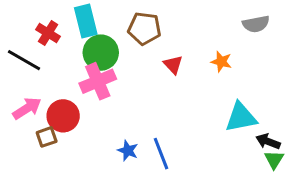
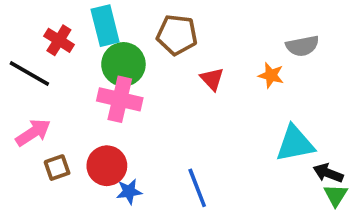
gray semicircle: (256, 24) -> (302, 46), moved
pink cross: (98, 81) -> (120, 99), turned 36
red circle: (63, 116) -> (107, 166), moved
blue star: (128, 151) -> (129, 192), moved, turned -30

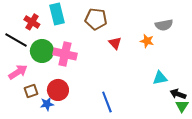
green circle: (123, 64) -> (42, 51), moved
cyan triangle: (295, 144) -> (160, 78), size x0.7
blue star: (129, 192) -> (47, 104), moved

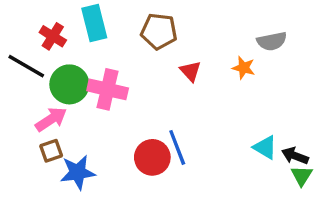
pink arrow: (18, 72) -> (51, 119), moved
cyan triangle: (160, 78) -> (265, 147), moved, turned 42
red circle: (58, 90) -> (152, 157), moved
blue line: (107, 102) -> (177, 147), moved
blue star: (47, 104) -> (78, 172), size x1.5

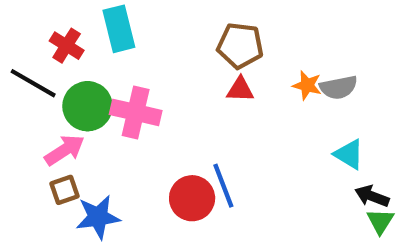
brown pentagon: (159, 31) -> (240, 46), moved
gray semicircle: (272, 41) -> (338, 87), moved
red triangle: (190, 71) -> (240, 89), turned -45
cyan triangle: (265, 147) -> (349, 154), moved

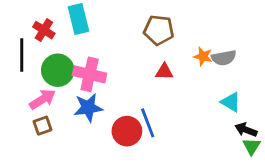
black line: (33, 83) -> (22, 55), turned 60
red triangle: (240, 89) -> (164, 72), moved
blue star: (98, 217) -> (88, 108), moved

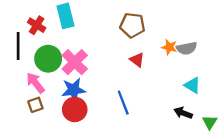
red triangle: (164, 72) -> (137, 60), turned 35
pink cross: (90, 74) -> (75, 62), turned 32
pink arrow: (42, 99) -> (35, 83), turned -95
black arrow: (246, 130) -> (183, 113), moved
red circle: (127, 131) -> (75, 109), moved

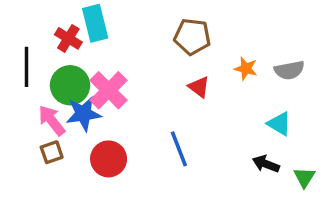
red cross: (37, 25) -> (68, 38), moved
gray semicircle: (187, 48) -> (289, 70), moved
blue star: (74, 90) -> (83, 114), moved

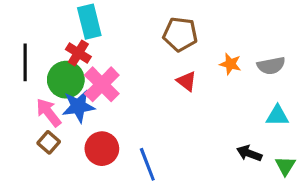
red cross: (68, 38) -> (78, 53), moved
cyan triangle: (279, 124) -> (277, 116), moved, turned -30
blue line: (179, 149) -> (147, 164), moved
brown square: (52, 152) -> (49, 142), turned -30

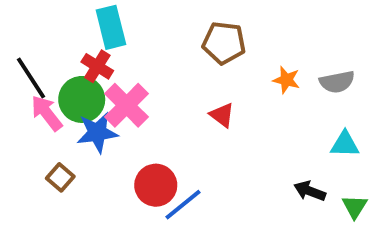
black line: (25, 62) -> (31, 78), turned -33
red triangle: (186, 81) -> (222, 115), moved
pink arrow: (49, 113) -> (47, 113), moved
red circle: (102, 149) -> (156, 185), moved
blue line: (147, 164) -> (183, 205), turned 72

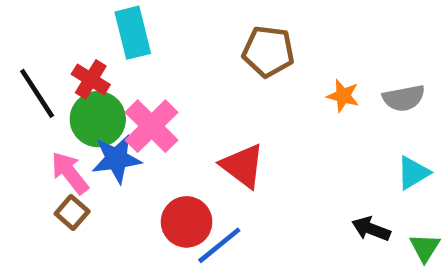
red cross: (97, 66) -> (91, 79), moved
pink arrow: (47, 113) -> (70, 173), moved
red triangle: (222, 115) -> (243, 166), moved, size x1.5
cyan triangle: (345, 144) -> (413, 173), turned -32

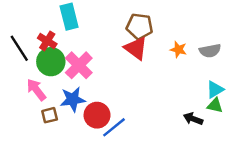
blue star: (116, 159) -> (73, 99), moved
red triangle: (243, 166) -> (136, 48), moved
brown square: (72, 213) -> (50, 115), moved, turned 35
green triangle: (425, 248) -> (215, 105), moved, turned -49

